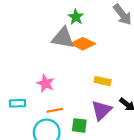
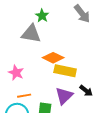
orange diamond: (83, 44) -> (53, 58), moved
yellow rectangle: (103, 81) -> (65, 71), size x1.5

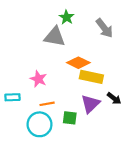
gray arrow: (82, 14) -> (104, 28), moved

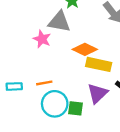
pink star: (38, 79) -> (42, 39), moved
orange line: (47, 104) -> (44, 83), moved
cyan circle: (40, 124) -> (55, 104), moved

